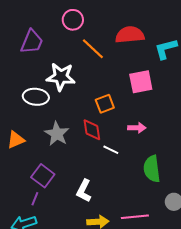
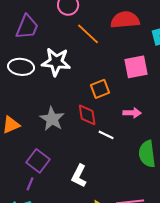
white ellipse: (36, 97) -> (21, 67), moved

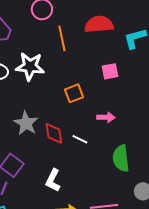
orange line: (88, 34) -> (62, 38), turned 35
pink square: (136, 67) -> (110, 71), size x0.7
red diamond: (87, 115) -> (54, 133), moved

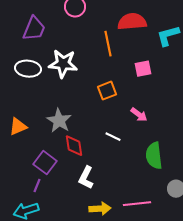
orange line: (62, 38) -> (108, 44), moved
pink arrow: (106, 117) -> (139, 115), turned 36
red diamond: (54, 133) -> (74, 146), moved

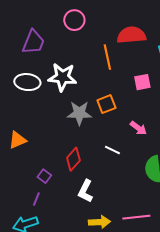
gray star: (59, 121) -> (79, 113), moved, turned -30
red diamond: (74, 146) -> (73, 159), turned 50
purple square: (45, 163) -> (44, 176), size x0.6

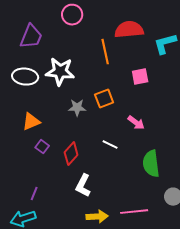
gray star: (79, 113) -> (77, 108), size x0.7
orange triangle: (17, 140) -> (31, 122), moved
purple square: (44, 176) -> (42, 147), moved

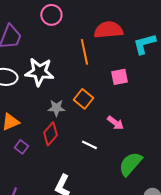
orange square: (104, 99) -> (83, 99), turned -30
red diamond: (71, 154) -> (50, 134), moved
green semicircle: (151, 164) -> (130, 164), turned 48

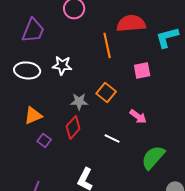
white star: (39, 72) -> (62, 65), size x0.7

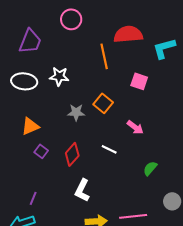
pink square: (142, 70) -> (139, 81), turned 30
red diamond: (73, 127) -> (72, 154), moved
green semicircle: (153, 157) -> (150, 168), size x0.6

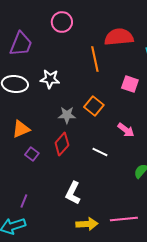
red diamond: (72, 154) -> (62, 144), moved

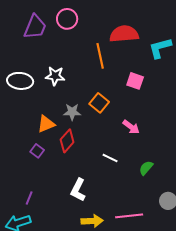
purple trapezoid: (21, 44) -> (35, 27), moved
orange triangle: (21, 129) -> (46, 124), moved
white line: (100, 152) -> (110, 158), moved

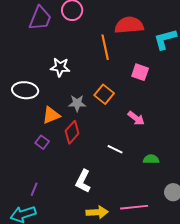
white ellipse: (20, 81) -> (25, 90), moved
green semicircle: (146, 168) -> (151, 159), turned 49

